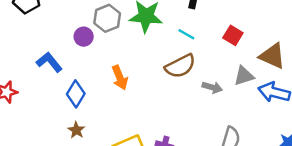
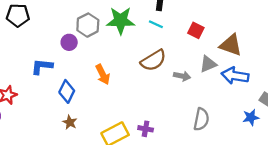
cyan line: (186, 34) -> (156, 24), moved
blue L-shape: (49, 62) -> (42, 66), turned -40

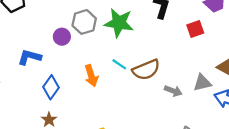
cyan line: (156, 24) -> (119, 64), moved
red square: (196, 30) -> (195, 29), moved, turned 35

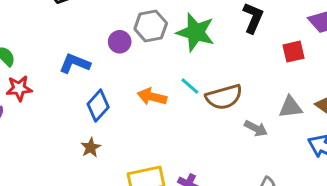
orange arrow: (91, 76) -> (152, 97), turned 115
gray triangle: (202, 83) -> (291, 107), moved

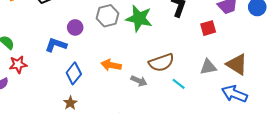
purple circle: (120, 42) -> (75, 27), moved
cyan line: (190, 86) -> (179, 84), moved
gray arrow: (256, 128) -> (139, 81), moved

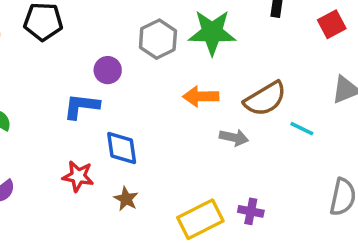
red star: (18, 64) -> (78, 176), moved, turned 30
orange arrow: (111, 65) -> (201, 96), moved
blue diamond: (74, 73) -> (122, 148), turned -35

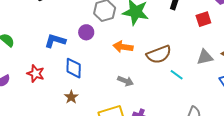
purple circle: (108, 70) -> (86, 32), moved
gray arrow: (234, 138) -> (125, 81), moved
red star: (78, 176) -> (36, 73), moved

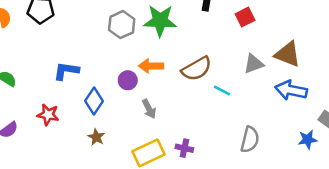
purple circle: (86, 32) -> (128, 80), moved
blue diamond: (74, 68) -> (94, 101), turned 40
gray arrow: (125, 81) -> (149, 109), moved, turned 49

